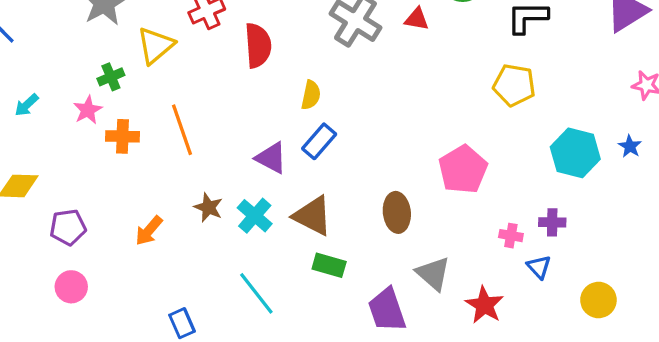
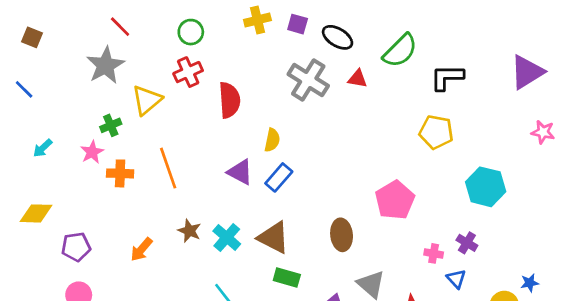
blue star: (630, 146) -> (530, 283), moved, turned 30
purple triangle: (271, 158) -> (240, 172), moved
purple cross: (552, 222) -> (467, 243), turned 30

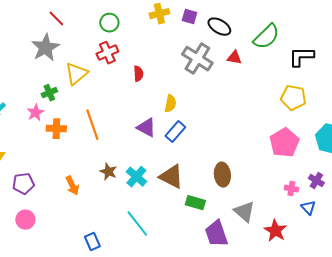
red semicircle: (229, 100) -> (138, 74), size x0.6
pink pentagon: (395, 200) -> (284, 143), moved
orange arrow: (141, 249) -> (72, 186), turned -66
green rectangle: (287, 277) -> (195, 203), moved

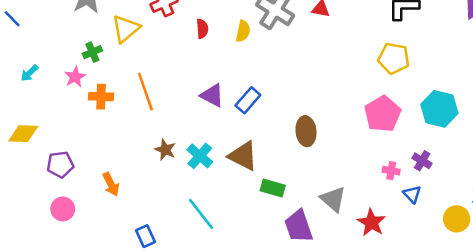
yellow semicircle: (170, 104) -> (243, 31), moved
brown ellipse: (222, 175) -> (306, 131), moved
orange arrow: (72, 186) -> (111, 184), moved

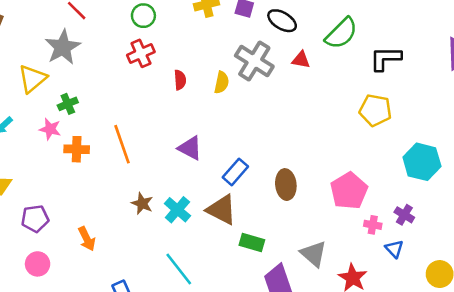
yellow triangle: (126, 29) -> (33, 79), moved
pink star: (75, 77) -> (50, 129), turned -30
blue rectangle: (248, 100) -> (235, 172), moved
pink pentagon: (383, 114) -> (349, 191), moved

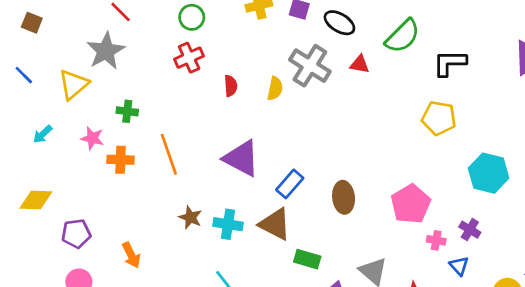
green cross: (68, 104) -> (127, 111), moved, turned 30
purple triangle: (190, 148) -> (241, 158), size x1.4
cyan cross: (177, 210) -> (228, 224), turned -32

